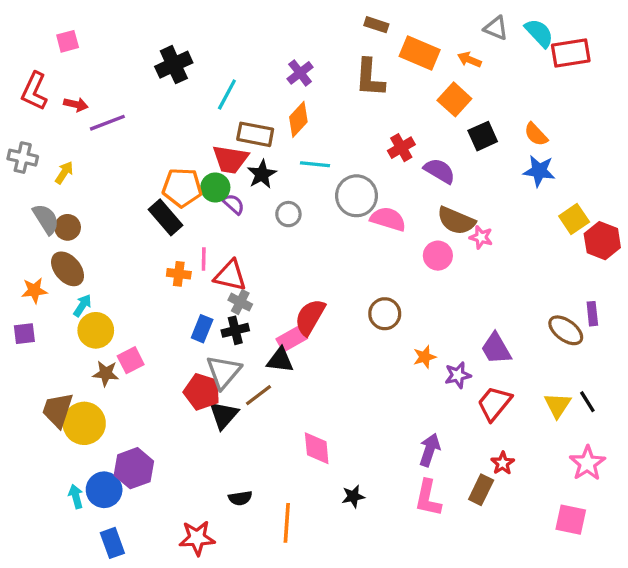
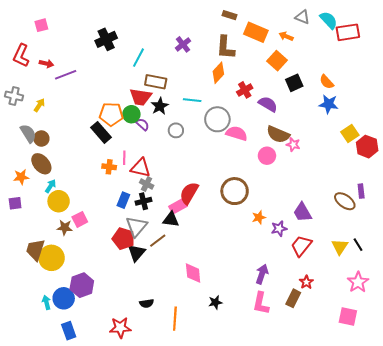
orange diamond: (298, 119) -> (218, 73), moved
brown circle: (385, 314) -> (235, 191), size x1.4

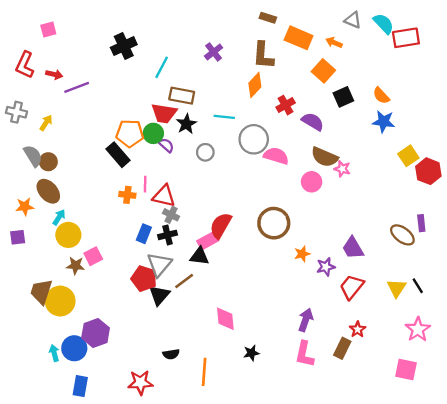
blue rectangle: (69, 331) -> (80, 386), turned 30

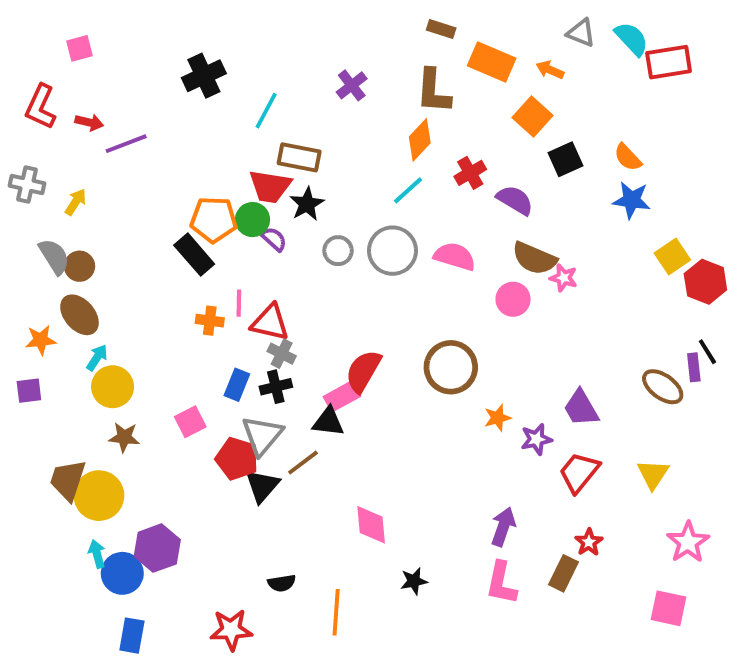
cyan line: (224, 117) -> (408, 190), moved, turned -48
gray circle: (254, 139) -> (392, 251), moved
pink square: (93, 256) -> (190, 422), moved
black line: (418, 286) -> (707, 352), moved
cyan arrow: (54, 353) -> (97, 554), moved

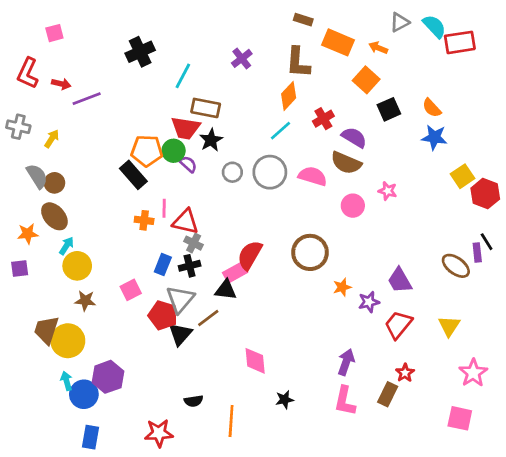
gray triangle: (581, 33) -> (400, 22), turned -50
brown semicircle: (534, 258) -> (346, 163), moved

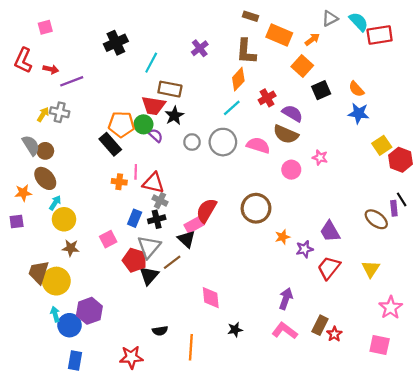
orange arrow: (378, 48) -> (312, 39), turned 120
gray cross: (18, 127) -> (60, 112), moved
black triangle: (226, 290) -> (186, 239), turned 36
red star: (405, 373) -> (334, 334), moved
pink L-shape: (345, 401) -> (285, 331), turned 115

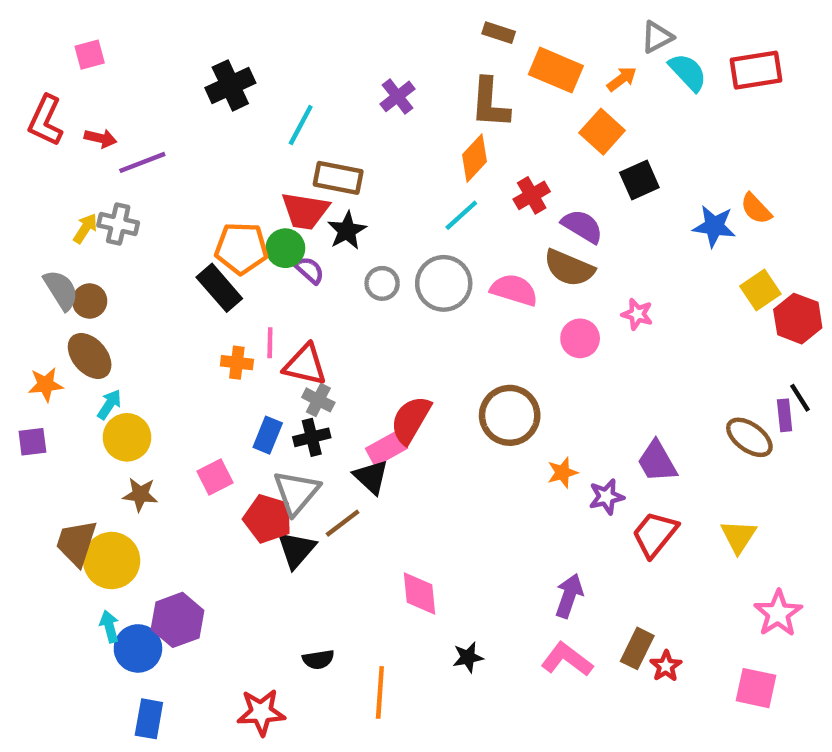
cyan semicircle: (359, 22) -> (688, 72), moved
orange semicircle: (356, 89) -> (756, 209), moved

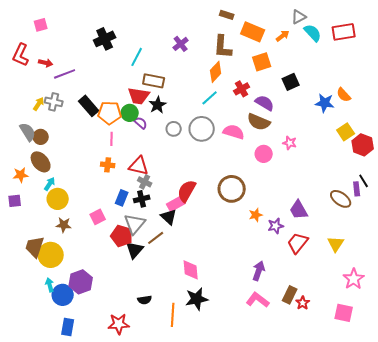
orange square: (602, 132) -> (262, 62), moved, turned 30
black rectangle: (219, 288) -> (89, 106), moved
pink line: (270, 343) -> (112, 139), moved
black star: (468, 657) -> (197, 299), moved, size x1.6

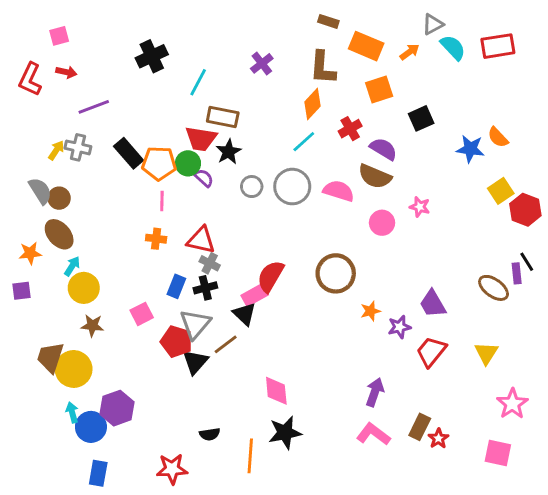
red arrow: (46, 63) -> (66, 72), moved

